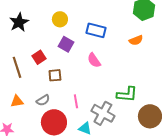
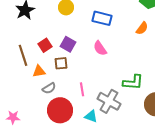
orange semicircle: (136, 40) -> (142, 28), turned -32
purple square: (66, 44) -> (68, 44), moved
orange triangle: (17, 101) -> (39, 71), moved

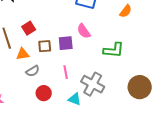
purple square: (68, 44) -> (66, 43), moved, turned -35
green L-shape: (133, 82) -> (114, 50), moved
red circle: (60, 110) -> (44, 93), size x0.6

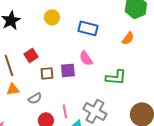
orange triangle: (23, 54) -> (13, 89), moved
pink line: (66, 72) -> (65, 111), moved

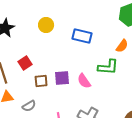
pink semicircle: (86, 58) -> (84, 81), moved
green L-shape: (116, 77) -> (108, 67), moved

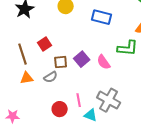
purple square: (62, 78) -> (82, 59), turned -35
gray semicircle: (29, 106) -> (51, 77), moved

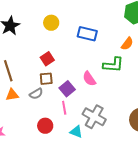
red square: (45, 44) -> (47, 59), moved
purple square: (82, 59) -> (67, 89), moved
pink line: (79, 100) -> (64, 108), moved

